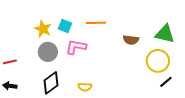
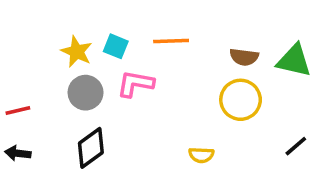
brown semicircle: (131, 40) -> (244, 57), moved
yellow circle: (158, 61) -> (241, 100), moved
yellow semicircle: (85, 87) -> (201, 155), moved

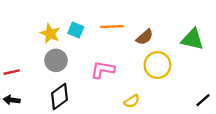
brown semicircle: (244, 57) -> (145, 37), moved, turned -48
pink L-shape: (135, 84) -> (103, 70), moved
black line: (296, 146) -> (203, 100), moved
yellow semicircle: (201, 155) -> (132, 101), turned -35

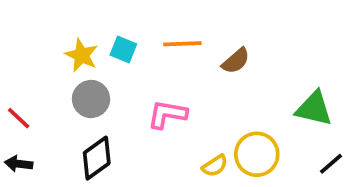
green triangle: (192, 39) -> (314, 109), moved
yellow circle: (157, 65) -> (257, 154), moved
red line: (12, 72) -> (19, 118), turned 56

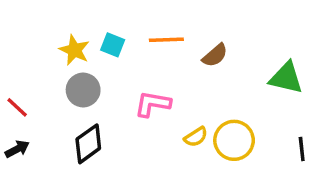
green triangle: (314, 109) -> (286, 78), moved
black arrow: (19, 164) -> (17, 149), turned 145
black line: (331, 164) -> (302, 149), turned -55
yellow semicircle: (215, 166) -> (196, 137), moved

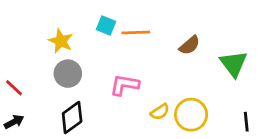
cyan square: (113, 45) -> (106, 25), moved
brown semicircle: (215, 55) -> (190, 45), moved
green triangle: (286, 78) -> (234, 64), turned 40

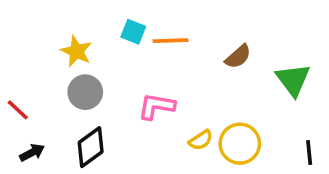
black arrow: (14, 122) -> (32, 153), moved

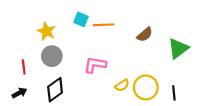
green triangle: (293, 80) -> (178, 49), turned 30
red line: (18, 110) -> (24, 67), moved, turned 40
black line: (309, 153) -> (174, 93), moved

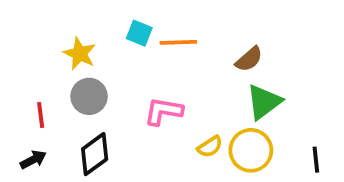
green triangle: (178, 49) -> (264, 102), moved
black line: (174, 93) -> (316, 160), moved

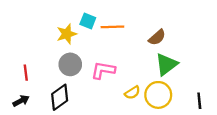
yellow star: (80, 54) -> (67, 34), moved, turned 30
gray circle: (89, 96) -> (70, 64), moved

